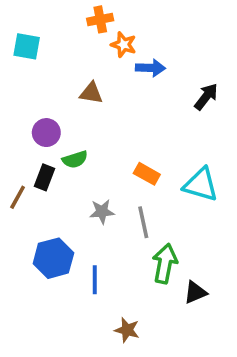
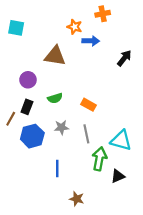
orange cross: (100, 19) -> (103, 14), moved
brown triangle: (91, 93) -> (55, 56), size x1.5
green semicircle: (75, 159) -> (55, 98), moved
cyan triangle: (201, 185) -> (121, 140), moved
blue hexagon: (53, 258) -> (32, 136), moved

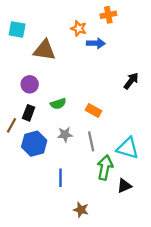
brown triangle: (55, 56) -> (44, 50), moved
black arrow: (124, 58) -> (131, 81), moved

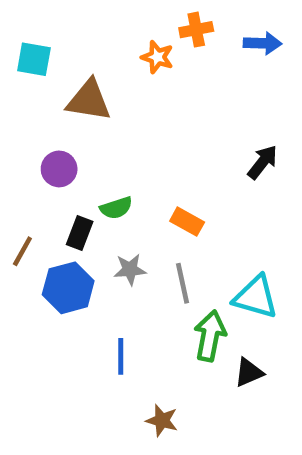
orange cross: (108, 15) -> (196, 30), moved
blue arrow: (96, 43) -> (263, 43), moved
black rectangle: (29, 113) -> (80, 233), moved

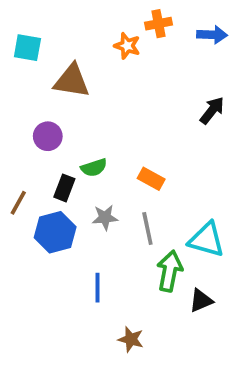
black arrow: (263, 162) -> (212, 110), moved

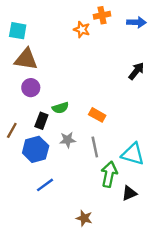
brown triangle: (72, 81) -> (26, 59), moved
blue line: (98, 288) -> (45, 185), moved, turned 54

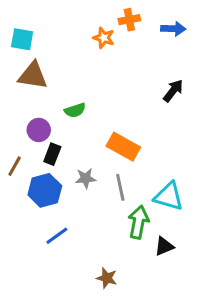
purple circle: (31, 88) -> (39, 130), moved
green semicircle: (60, 108) -> (75, 110), moved
orange rectangle: (97, 115) -> (123, 147), size x1.5

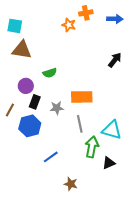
orange rectangle: (123, 147) -> (82, 97), turned -30
gray star: (86, 178) -> (57, 108), moved
blue line: (57, 236) -> (51, 157), moved

